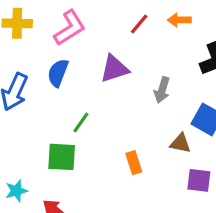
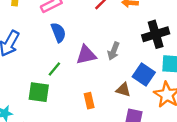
purple triangle: (114, 69) -> (86, 55), moved
blue semicircle: (58, 73) -> (58, 32), moved, turned 132

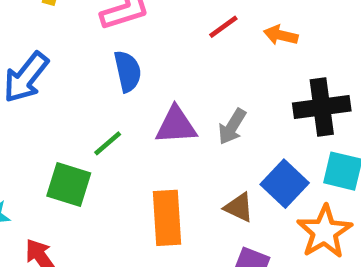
orange rectangle: (89, 101) -> (167, 218), size x1.6

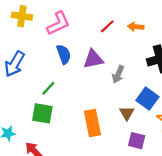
purple triangle: (176, 125) -> (93, 59), moved
green line: (108, 143) -> (48, 88), moved
brown triangle: (239, 207) -> (127, 113), turned 42

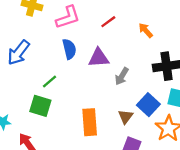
red line: (107, 26) -> (108, 22), moved
orange arrow: (136, 27) -> (146, 30), turned 35

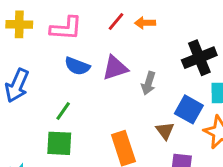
pink L-shape: (68, 17) -> (66, 28), turned 36
orange arrow: (146, 30) -> (145, 23), moved, turned -35
blue semicircle: (69, 49) -> (77, 66), turned 138

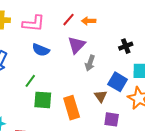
black cross: (199, 58) -> (126, 46), size x0.6
purple triangle: (115, 68) -> (77, 45), moved, turned -30
green square: (59, 143) -> (43, 100), moved

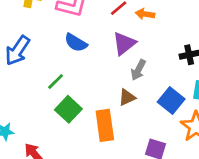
brown triangle: (101, 96) -> (127, 97), moved, turned 32
green square: (43, 100) -> (68, 109), turned 30

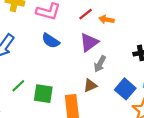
green line: (56, 81) -> (18, 86), moved
green square: (68, 109) -> (43, 94), turned -36

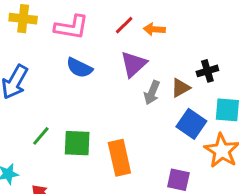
brown triangle: (90, 85) -> (180, 88), moved

